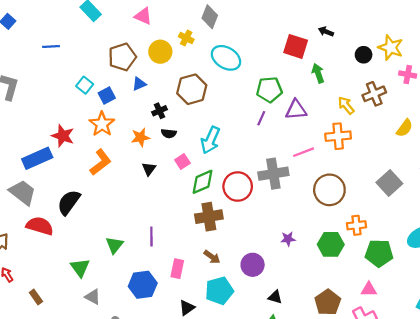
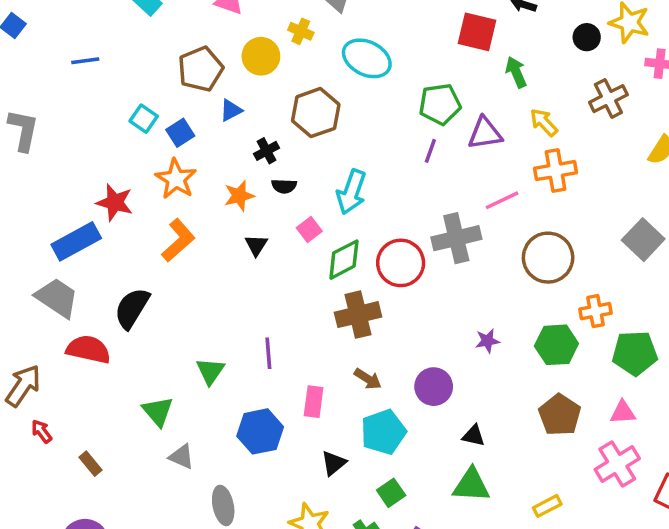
yellow arrow: (346, 105) -> (544, 122), moved
brown pentagon: (328, 302) -> (560, 415), moved

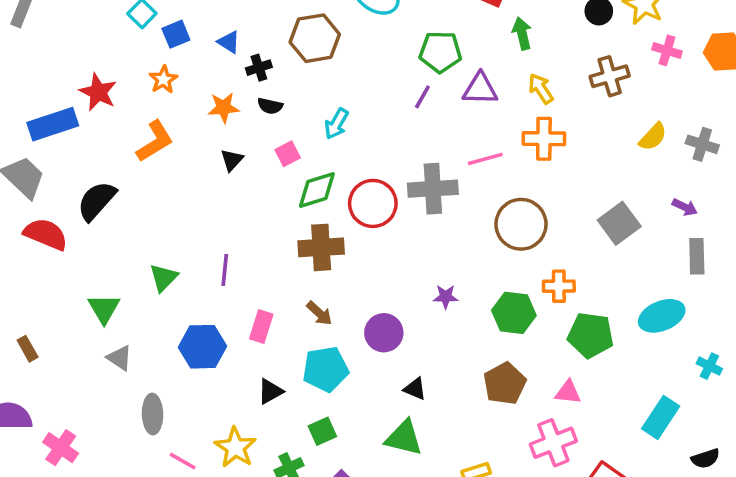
blue triangle: (231, 110) -> (229, 42), moved, turned 50
orange star: (176, 179) -> (163, 80), size x0.7
cyan arrow: (352, 192) -> (336, 124), size x0.7

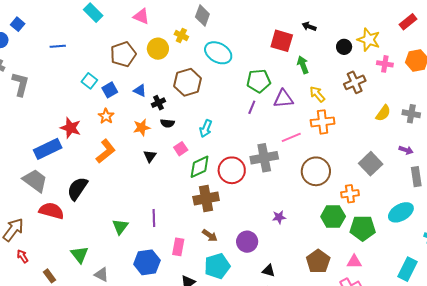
orange cross: (559, 286) -> (350, 194), moved
green triangle: (104, 308) -> (80, 255), moved
green hexagon: (514, 313) -> (333, 217), moved

